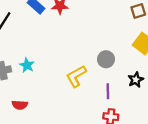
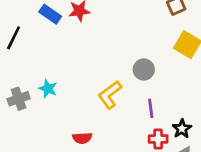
black star: (136, 80) -> (182, 129), moved
red semicircle: (20, 105) -> (82, 138), moved

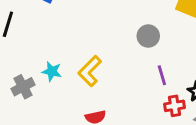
yellow L-shape: (110, 95) -> (90, 71), moved

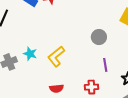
red cross: (174, 106) -> (91, 87), moved

